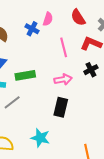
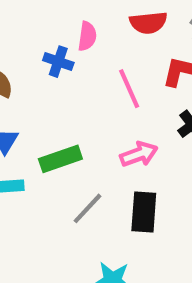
red semicircle: (78, 17) -> (148, 23), turned -54
gray line: (12, 102) -> (87, 208), moved

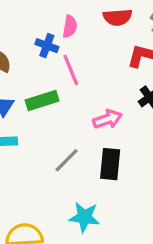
pink line: (129, 89) -> (71, 70), moved
green rectangle: (60, 159) -> (42, 101), moved

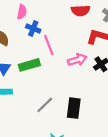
pink semicircle: (70, 26) -> (22, 12), moved
pink arrow: (108, 119) -> (77, 60), moved

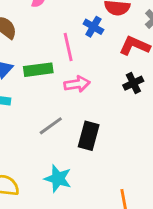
blue cross: (33, 28) -> (93, 27), moved
pink arrow: (77, 60) -> (77, 84), moved

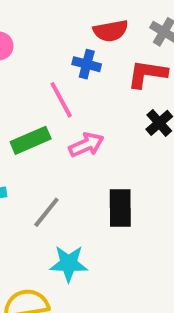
gray line: (51, 126) -> (46, 212), moved
cyan star: (58, 179) -> (69, 264), moved

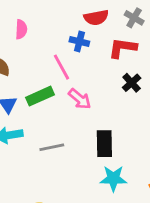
pink arrow: (86, 145) -> (80, 99), turned 65
gray line: (46, 212) -> (52, 147), turned 40
cyan star: (69, 264) -> (113, 178), moved

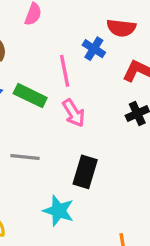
green rectangle: (40, 96) -> (30, 96), turned 32
cyan star: (113, 178) -> (59, 211), moved

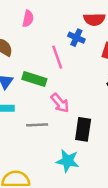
pink arrow: (74, 113) -> (60, 103), moved

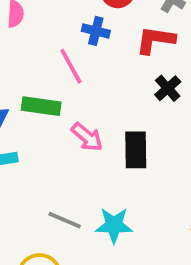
gray line: (37, 125) -> (65, 220), moved, turned 35
black rectangle: (83, 129) -> (136, 150), moved

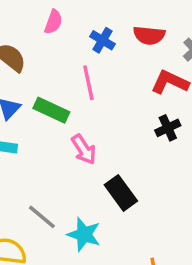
blue cross: (96, 31) -> (102, 40), moved
black rectangle: (136, 150) -> (121, 193), moved, turned -52

